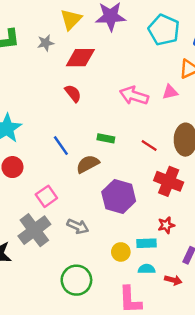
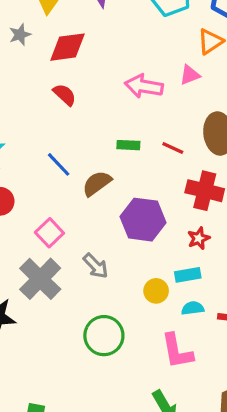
green rectangle: (106, 138) -> (128, 145), moved
red star: (166, 225) -> (199, 238), moved
gray arrow: (78, 226) -> (96, 266), turned 30

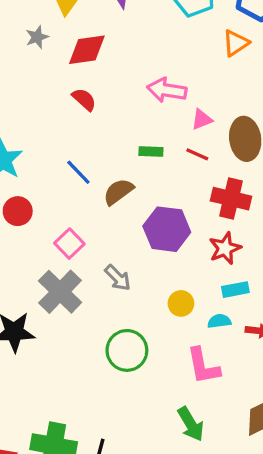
pink triangle: (190, 75) -> (202, 120), moved
red star: (199, 238) -> (225, 248), size x1.4
cyan rectangle: (188, 275) -> (235, 290), moved

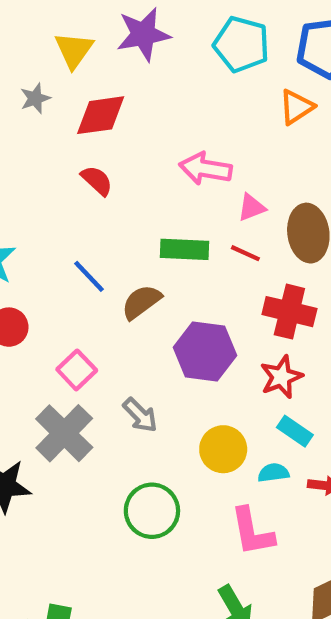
green rectangle: (151, 152) -> (184, 249), size x1.5
cyan rectangle: (235, 290) -> (295, 431), turned 45
yellow circle: (181, 303) -> (223, 449), size x1.4

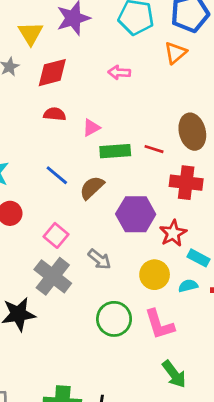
pink arrow: (206, 169) -> (119, 72), moved, size x0.7
red semicircle: (97, 180) -> (55, 114), turned -30
pink triangle: (252, 207) -> (91, 128), moved
red star: (281, 377) -> (173, 233), moved
pink L-shape: (252, 532) -> (159, 324), moved

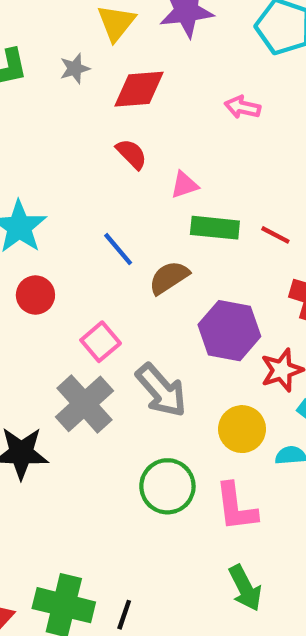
red semicircle: (55, 114) -> (132, 154), turned 30
gray arrow: (100, 259) -> (161, 390), size x1.5

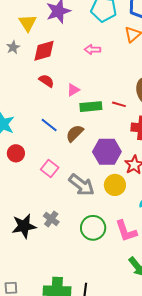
gray cross: (84, 404) -> (51, 219), moved, size x0.6
yellow circle: (242, 429) -> (115, 185), moved

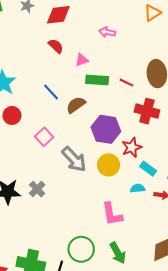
pink arrow: (92, 50) -> (107, 32), moved
green circle: (93, 228) -> (81, 249), moved

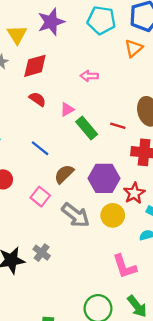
green rectangle: (97, 80) -> (87, 128), turned 55
brown semicircle: (76, 105) -> (64, 174), moved

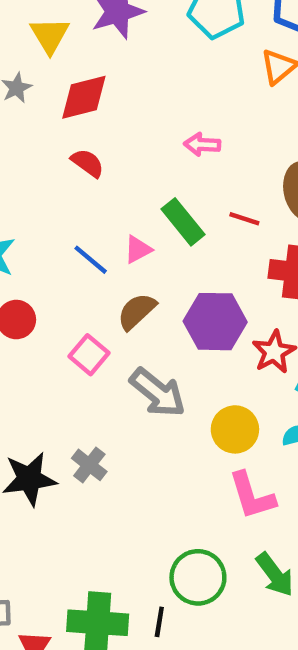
pink arrow: (89, 76) -> (202, 144), moved
pink triangle: (67, 110) -> (138, 249), moved
yellow circle: (113, 215) -> (235, 429), moved

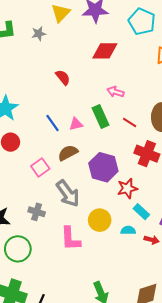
red diamond: (84, 97) -> (105, 51), moved
pink arrow: (202, 144) -> (115, 92), moved
gray cross: (89, 465) -> (37, 212), moved, turned -35
pink L-shape: (252, 496) -> (70, 239), moved
green circle: (198, 577) -> (18, 249), moved

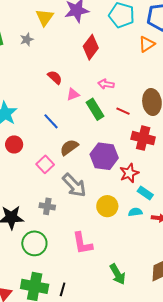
red diamond: (105, 51) -> (91, 47), turned -45
pink triangle: (76, 124) -> (73, 94), moved
pink L-shape: (70, 239) -> (82, 243), moved

